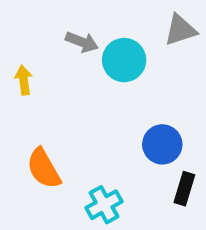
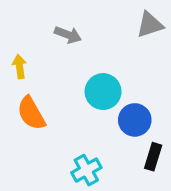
cyan circle: (124, 60) -> (103, 92), moved
orange semicircle: (44, 169) -> (31, 113), moved

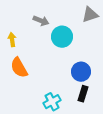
cyan circle: (103, 92) -> (62, 37), moved
black rectangle: (153, 157) -> (83, 94), moved

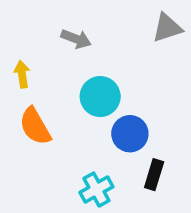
cyan circle: (62, 37) -> (100, 97), moved
blue circle: (81, 72) -> (130, 134), moved

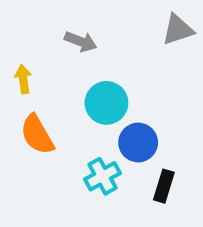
cyan cross: (96, 190) -> (102, 176), moved

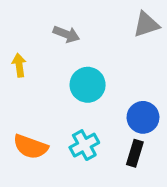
orange semicircle: (37, 135) -> (31, 147), moved, turned -40
blue circle: (138, 142) -> (143, 117), moved

